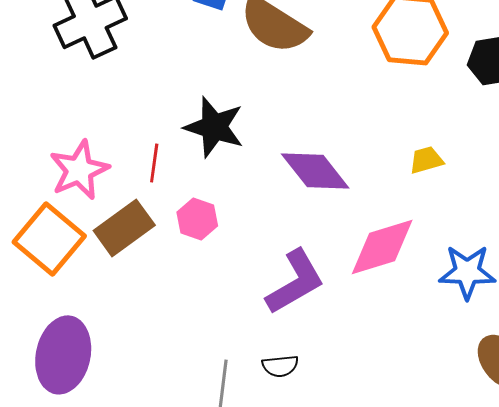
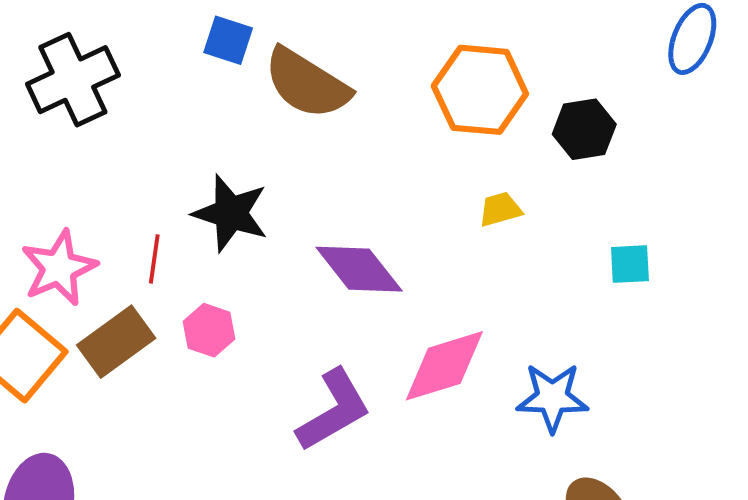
yellow trapezoid: (426, 160) -> (500, 209), moved

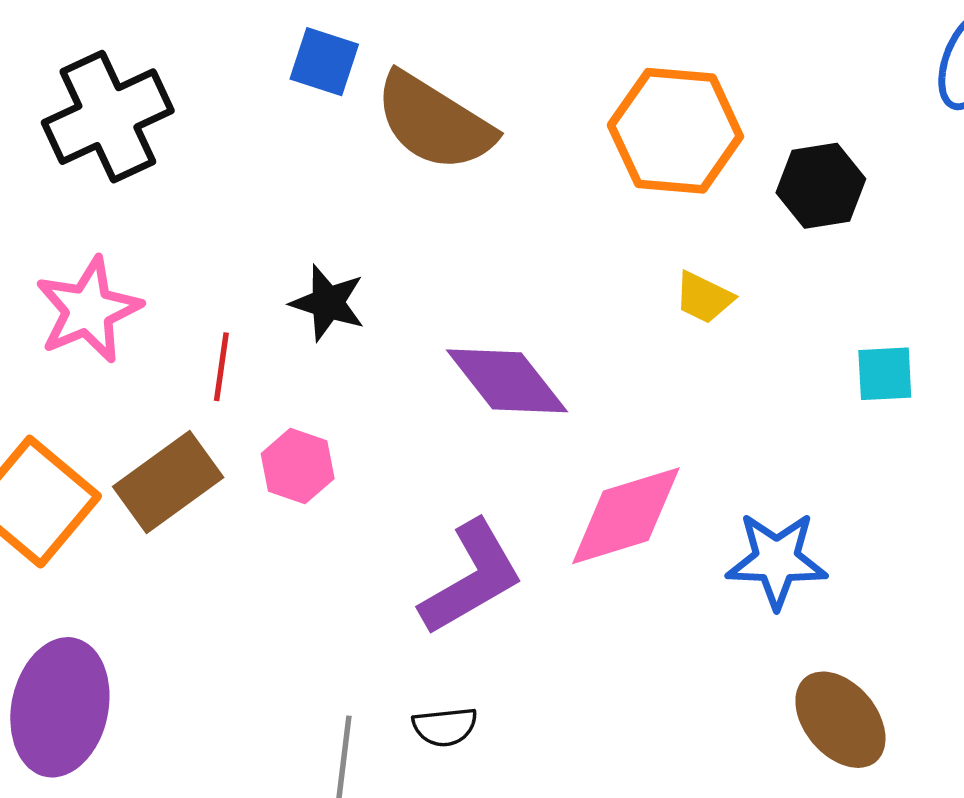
yellow trapezoid: (500, 209) -> (704, 298), turned -138
black star: (231, 213) -> (328, 303), size x0.7
pink star: (59, 268) -> (88, 310), moved

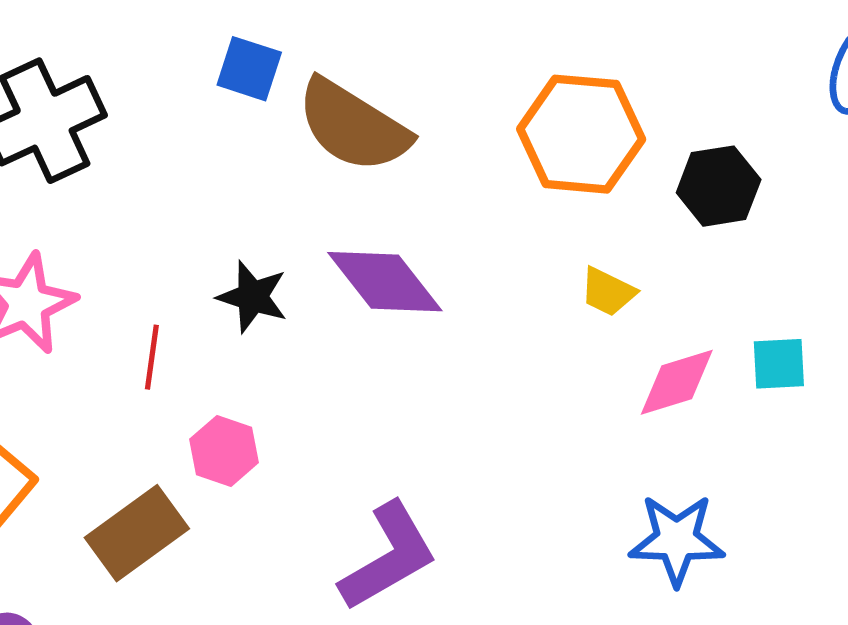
purple diamond: (507, 381) -> (385, 282), moved
brown rectangle: (168, 482) -> (137, 533), moved
pink diamond: (626, 516) -> (677, 382), moved, size x0.7

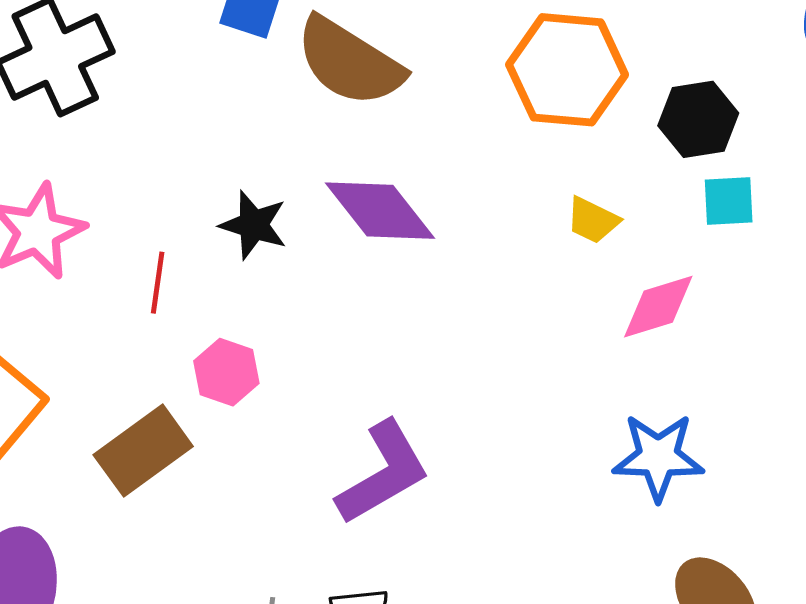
cyan square: (779, 364) -> (729, 201), moved

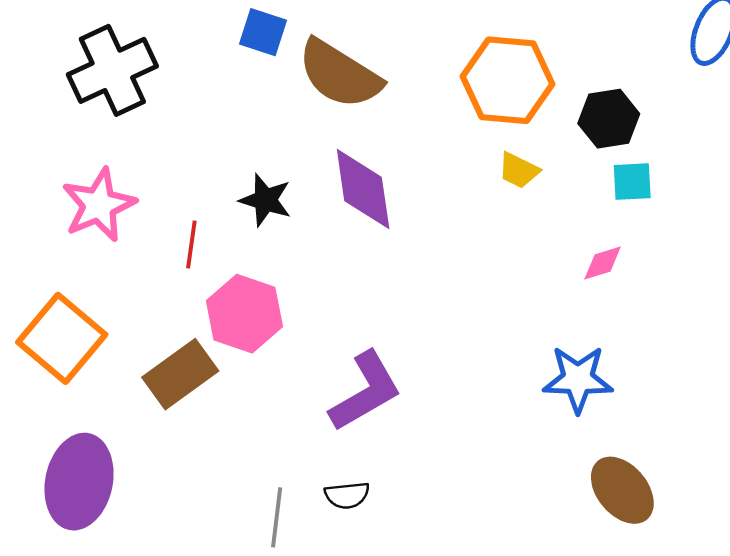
purple diamond: (380, 211) -> (363, 189), turned 30
yellow trapezoid: (593, 220) -> (519, 170), moved
pink diamond: (658, 307) -> (603, 263), moved, size x0.7
pink hexagon: (226, 372) -> (244, 314), size x1.5

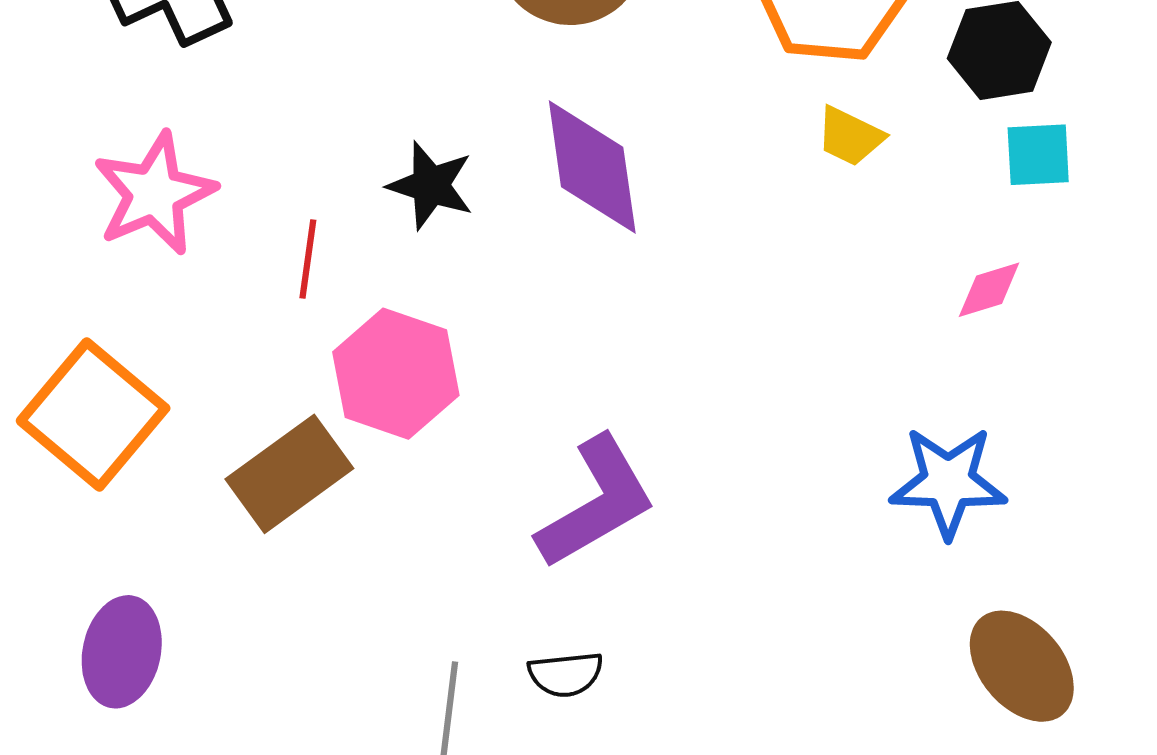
purple ellipse: (79, 482) -> (122, 652), size x0.7

